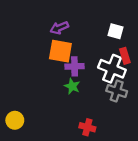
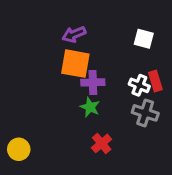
red rectangle: (125, 56) -> (155, 81), moved
white cross: (112, 69) -> (139, 85), size x0.6
red cross: (87, 127) -> (102, 143), moved, turned 35

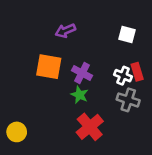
orange square: (75, 64) -> (49, 67), moved
purple cross: (93, 82) -> (82, 73), turned 30
red cross: (102, 143) -> (90, 127), size x1.5

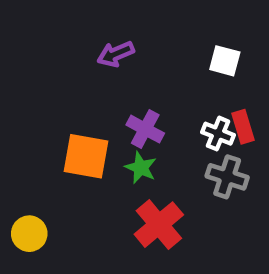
orange square: (49, 67) -> (86, 156), moved

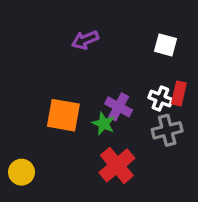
red rectangle: (243, 127) -> (179, 93), turned 30
purple cross: (145, 129) -> (119, 107), moved
gray cross: (227, 177) -> (167, 130), turned -32

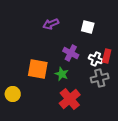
white square: (165, 45) -> (88, 27), moved
purple cross: (119, 107) -> (71, 53), moved
yellow circle: (22, 172) -> (13, 94), moved

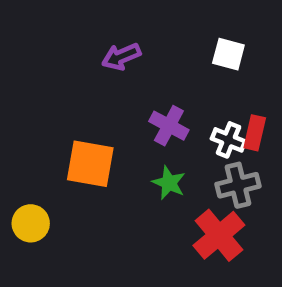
white square: (88, 27) -> (228, 54), moved
green star: (62, 74) -> (169, 183), moved
red cross: (70, 99) -> (219, 235), moved

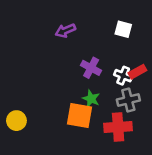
red rectangle: (255, 133) -> (137, 72), turned 48
orange square: (90, 164) -> (79, 115), moved
red cross: (219, 235) -> (118, 127), turned 36

